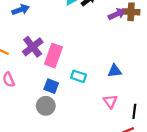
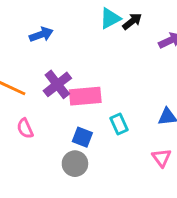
pink rectangle: (53, 56) -> (85, 96), turned 65
cyan rectangle: (79, 76) -> (119, 124), turned 48

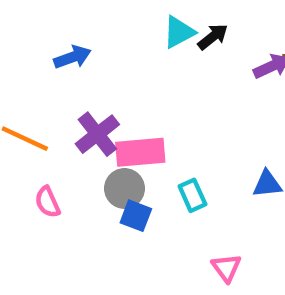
pink triangle: (162, 158) -> (226, 268), moved
gray circle: (75, 164) -> (124, 188), moved

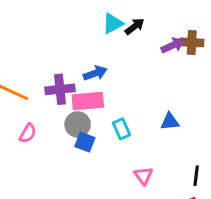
blue arrow: (72, 57) -> (95, 73), moved
purple cross: (97, 134) -> (60, 89), turned 32
pink semicircle: (47, 202) -> (28, 133), turned -126

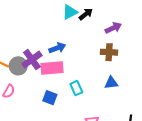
brown cross: (192, 42) -> (109, 52), moved
purple cross: (60, 89) -> (32, 60), turned -30
gray circle: (78, 124) -> (18, 66), moved

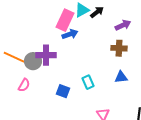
blue arrow: (57, 48) -> (70, 34), moved
purple cross: (32, 60) -> (46, 55), turned 36
pink rectangle: (52, 68) -> (65, 20), moved, turned -60

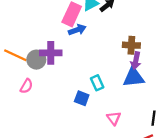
purple arrow: (123, 25) -> (136, 61), moved, turned 126
blue triangle: (121, 77) -> (134, 77), size x1.5
blue square: (63, 91) -> (82, 98), moved

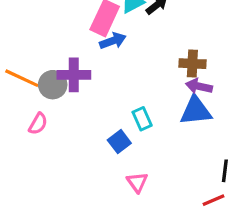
purple arrow: (136, 61) -> (199, 86), turned 91
blue square: (82, 98) -> (119, 142), turned 32
pink triangle: (114, 118) -> (137, 182), moved

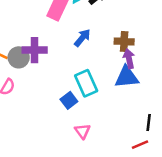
blue arrow: (113, 41) -> (82, 38), moved, turned -30
purple arrow: (199, 86) -> (129, 59), turned 66
cyan rectangle: (142, 119) -> (86, 83), size x1.5

